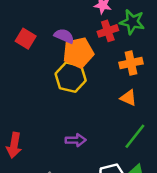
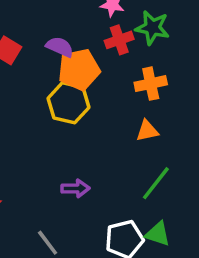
orange triangle: (128, 98) -> (147, 131), turned -36

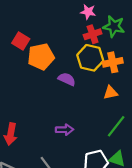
purple semicircle: (60, 47) -> (67, 79), moved
orange pentagon: (79, 70) -> (41, 57), moved
yellow hexagon: (69, 103) -> (90, 58), moved

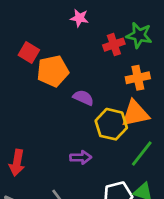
pink star: (88, 12) -> (79, 18), moved
yellow hexagon: (90, 58) -> (111, 124), moved
orange triangle: (110, 93) -> (135, 114), size x1.6

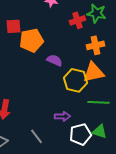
red square: (29, 53) -> (13, 26), turned -35
green line: (142, 153) -> (98, 102), turned 55
purple arrow: (81, 157) -> (62, 116), moved

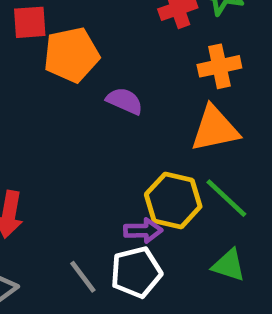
yellow hexagon: (75, 80) -> (173, 200), moved
green line: (98, 102) -> (226, 198), turned 40
white pentagon: (80, 134) -> (136, 272), moved

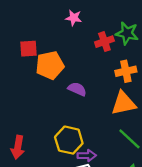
yellow hexagon: (173, 200) -> (69, 140), moved

